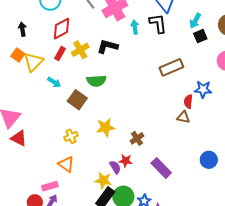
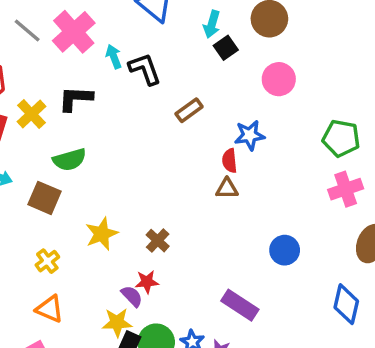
black L-shape: (158, 23) -> (145, 69), moved
brown rectangle: (171, 67) -> (189, 110), size x0.7
purple rectangle: (161, 168) -> (240, 305), moved

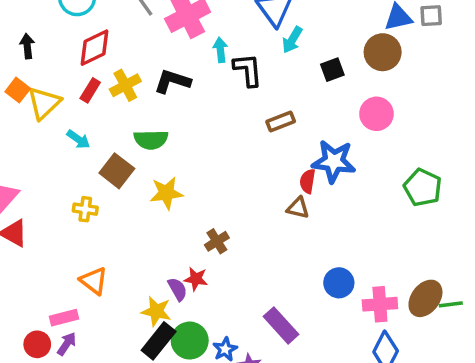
cyan arrow: (212, 24) -> (292, 40), moved
blue star: (250, 135) -> (334, 161), size x1.4
pink cross: (346, 189) -> (380, 304), moved
yellow star: (102, 234) -> (166, 193), moved
yellow cross: (47, 261) -> (85, 209), moved, turned 30

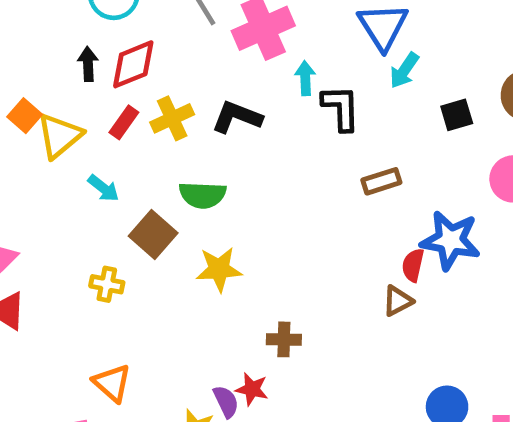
black arrow: (27, 46) -> (88, 64), moved
brown triangle: (298, 208) -> (398, 301), turned -45
brown cross: (217, 241) -> (284, 339), turned 30

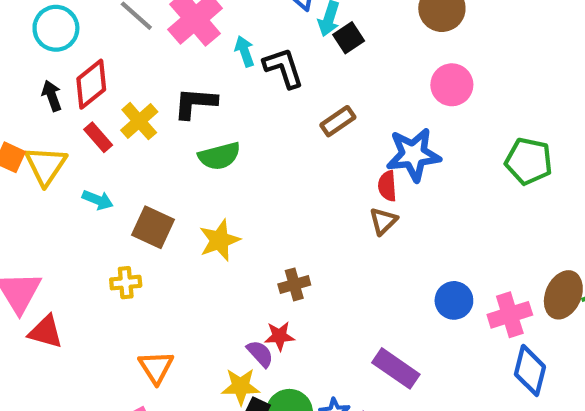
black square: (457, 115) -> (349, 38), moved
red rectangle: (124, 122) -> (98, 137), turned -60
green semicircle: (203, 195) -> (219, 156), moved
orange triangle: (112, 383) -> (156, 367), turned 33

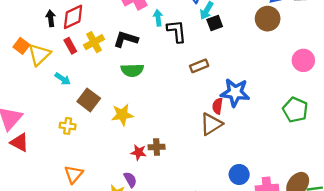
pink circle: (452, 85) -> (303, 60), moved
brown triangle: (383, 221) -> (211, 124), size x1.5
red star: (279, 336) -> (139, 152), moved

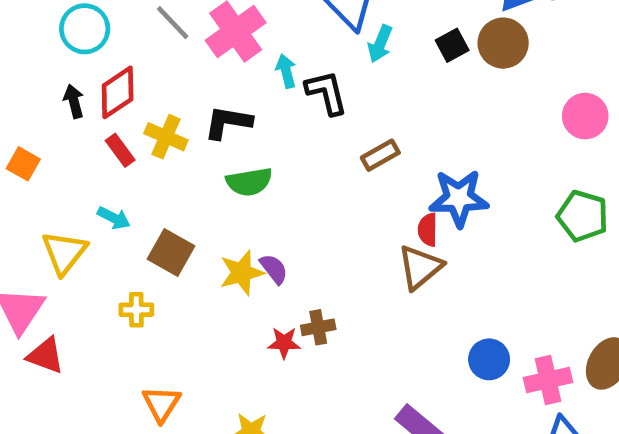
black square: (215, 23) -> (452, 45), moved
yellow cross: (94, 42) -> (166, 137), turned -30
yellow triangle: (39, 55) -> (64, 253), moved
purple semicircle: (130, 180) -> (274, 269), moved

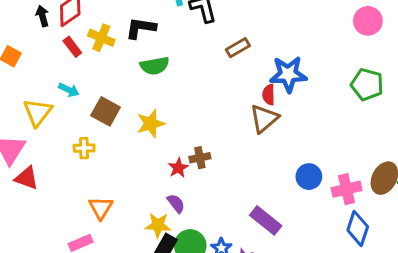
purple semicircle: (274, 269) -> (176, 203), moved
red star: (284, 343) -> (178, 168), turned -30

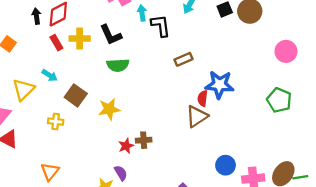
black L-shape: (141, 28) -> (111, 35), turned -130
yellow cross: (101, 38) -> (80, 38), turned -30
orange triangle: (101, 208) -> (50, 172), moved

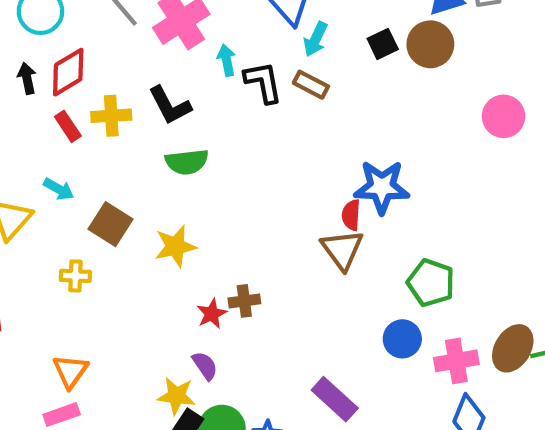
brown rectangle: (183, 59) -> (311, 85), moved, turned 54
green pentagon: (279, 100) -> (431, 283), moved
brown triangle: (197, 116) -> (342, 250), turned -30

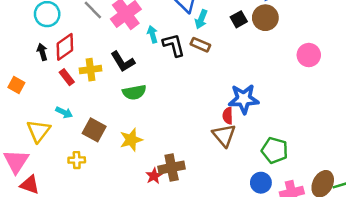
brown cross: (244, 301) -> (172, 168), size x1.5

